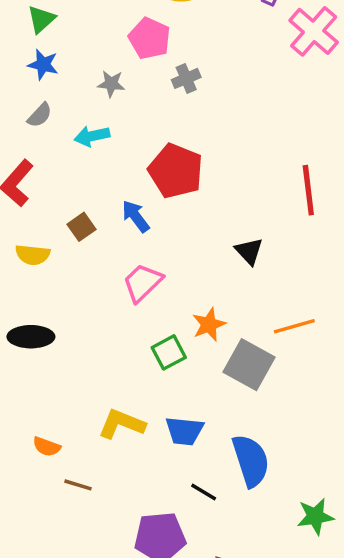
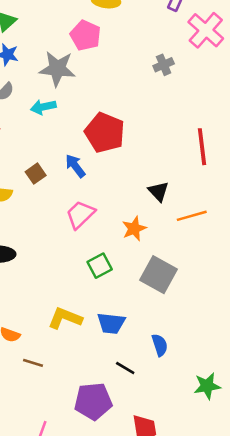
gray cross: (186, 78) -> (164, 65), moved
gray star: (111, 84) -> (57, 69), size x1.8
orange star: (209, 324) -> (134, 229), moved
orange line: (294, 326) -> (192, 216), moved
blue semicircle: (251, 461) -> (160, 345), size x0.6

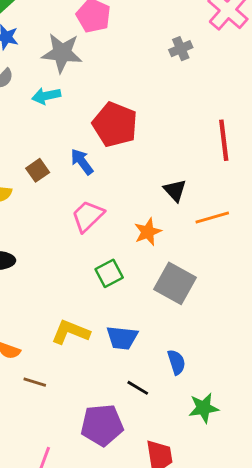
green star: (207, 386) -> (204, 408), moved

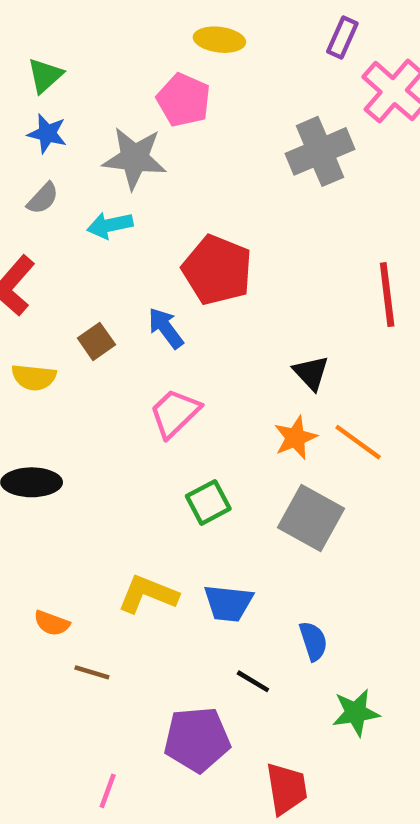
gray cross: (181, 49) -> (320, 151), size x1.8
orange line: (212, 218) -> (358, 442), moved, turned 52
orange star: (148, 232) -> (295, 438), moved

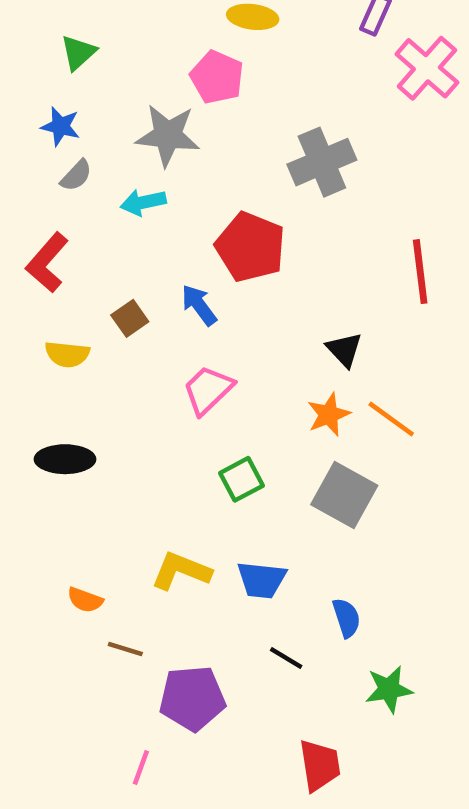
blue star: (47, 134) -> (61, 126), moved
gray cross: (320, 151) -> (322, 162), moved
purple pentagon: (197, 739) -> (192, 698), moved

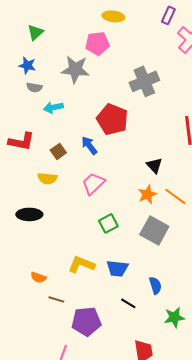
pink pentagon: (217, 77) -> (97, 43), turned -30
gray semicircle: (76, 175) -> (34, 87), turned 56
cyan arrow: (143, 202) -> (53, 107), moved
red L-shape: (47, 263) -> (21, 141), moved, turned -120
yellow semicircle: (67, 354) -> (47, 178), moved

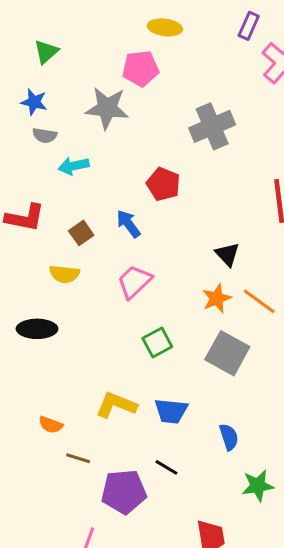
red pentagon: (112, 119) -> (163, 184), size x0.7
black line: (128, 303) -> (166, 467), moved

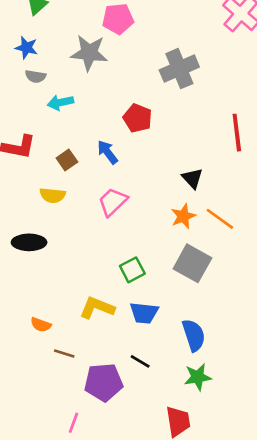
green square: (157, 343) -> (132, 270), moved
blue semicircle: (229, 437) -> (194, 335), size x1.4
green star: (258, 486) -> (198, 377), moved

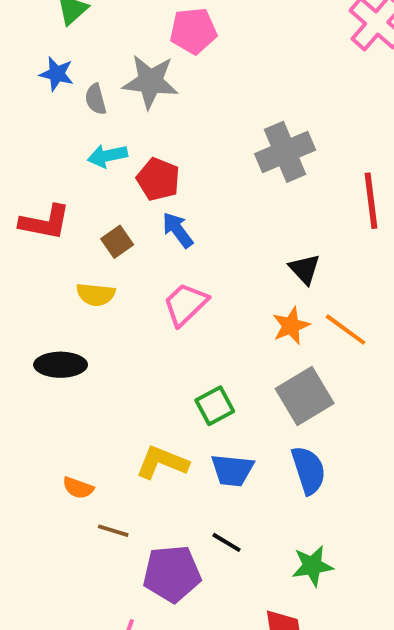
gray cross: (179, 69) -> (285, 152), moved
gray semicircle: (36, 76) -> (96, 99), moved, turned 66
red pentagon: (138, 118) -> (158, 179), moved
gray square: (192, 263) -> (305, 396), turned 30
blue semicircle: (194, 335) -> (308, 470), moved

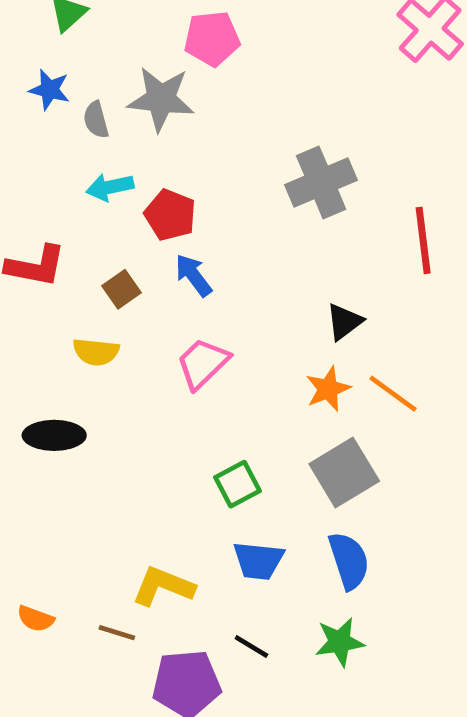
black triangle: (305, 269) -> (344, 322), turned 36
yellow L-shape: (162, 462) -> (163, 586), moved
orange semicircle: (78, 488) -> (36, 619), moved
green star: (312, 566) -> (340, 642), moved

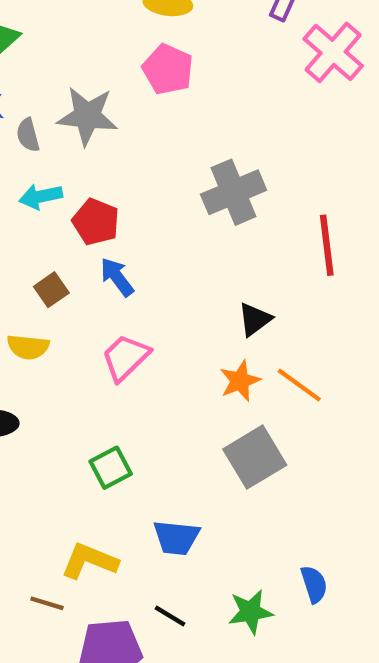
pink pentagon: (212, 39) -> (168, 69), moved, turned 30
green square: (237, 484) -> (111, 468), moved
blue semicircle: (349, 561) -> (314, 584), moved, size x0.7

